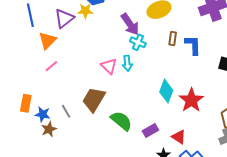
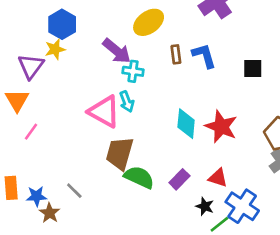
pink triangle: (109, 66) -> (104, 112), size x1.5
brown trapezoid: (94, 99) -> (120, 153), moved
gray line: (66, 111) -> (74, 191), moved

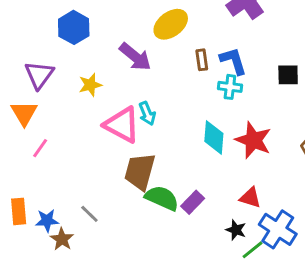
yellow star: (55, 49) -> (90, 85), moved
cyan cross: (133, 71) -> (230, 87), moved
purple rectangle: (179, 179) -> (193, 202), moved

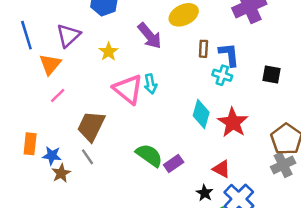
yellow star: (90, 85) -> (108, 52), turned -30
brown trapezoid: (140, 172) -> (91, 126), moved

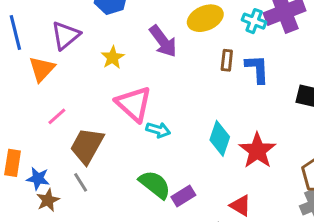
cyan cross: (222, 75) -> (254, 21), moved
cyan arrow: (150, 84) -> (158, 130), moved, turned -66
pink line: (58, 95) -> (57, 116), moved

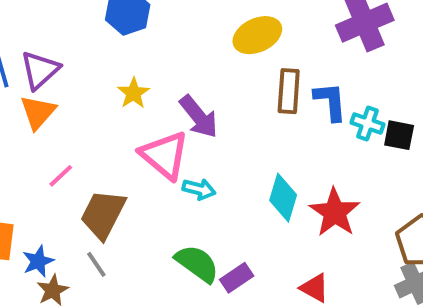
cyan cross: (254, 21) -> (368, 123), moved
purple triangle: (66, 35) -> (40, 70), moved
purple arrow: (163, 41) -> (199, 117), moved
brown rectangle: (227, 60) -> (289, 91), size x1.5
blue star: (38, 179) -> (38, 261), turned -30

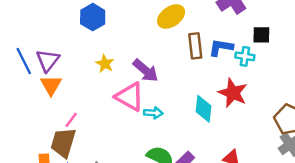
blue L-shape: (330, 101) -> (221, 47), turned -65
black square: (399, 135) -> (261, 35), moved
red star: (335, 212) -> (233, 93), moved
brown trapezoid: (103, 214) -> (63, 143), moved

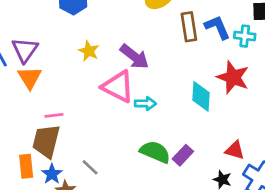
blue L-shape: (221, 47) -> (217, 27), turned 60
pink line: (71, 120) -> (54, 115), turned 49

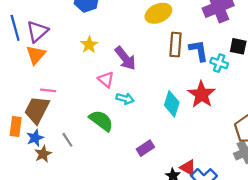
pink triangle: (118, 87) -> (106, 79), size x0.6
red triangle: (235, 150) -> (188, 168), moved
green semicircle: (155, 152) -> (101, 121), moved

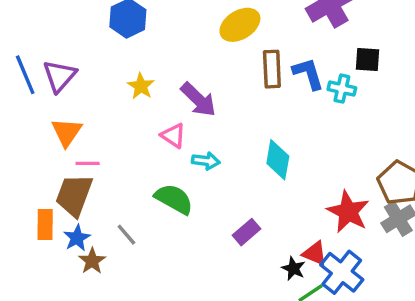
orange triangle: (36, 55) -> (67, 132), moved
red star: (202, 94) -> (348, 212), moved

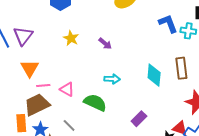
brown rectangle: (272, 69) -> (181, 68), moved
purple arrow: (198, 100) -> (105, 44), size x0.6
pink triangle: (173, 136) -> (67, 89), moved
brown trapezoid: (74, 195) -> (37, 105), turned 48

